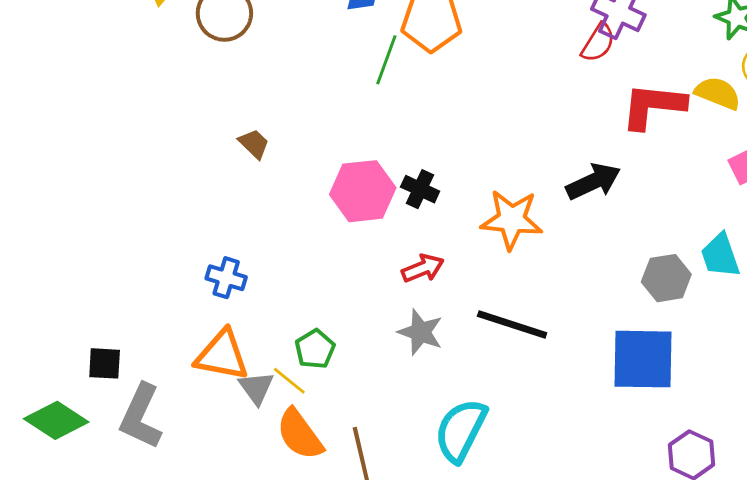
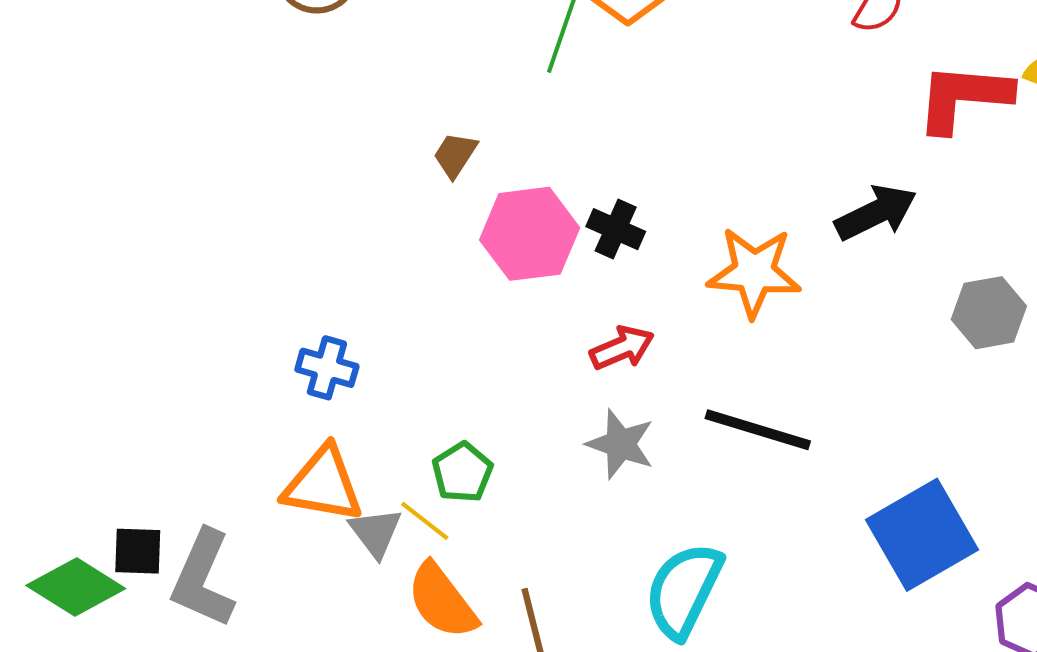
brown trapezoid: (254, 144) -> (455, 155), moved, turned -100
gray hexagon: (666, 278) -> (989, 313), moved
blue square: (643, 359) -> (922, 535), moved, turned -30
black square: (105, 363) -> (138, 551), moved

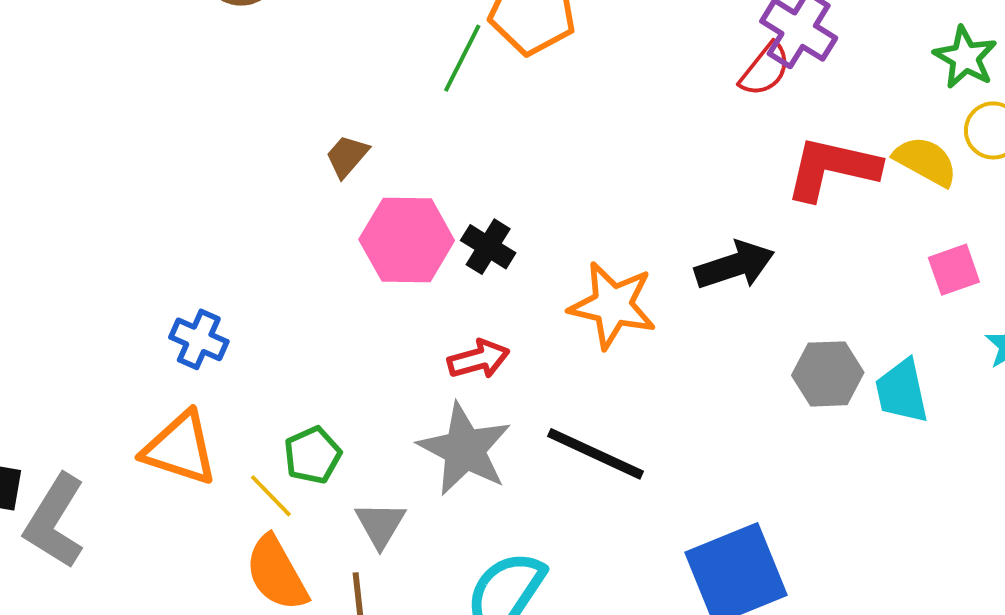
gray star: (620, 444) -> (465, 449), size x1.4
gray triangle: (375, 532) -> (380, 525), moved

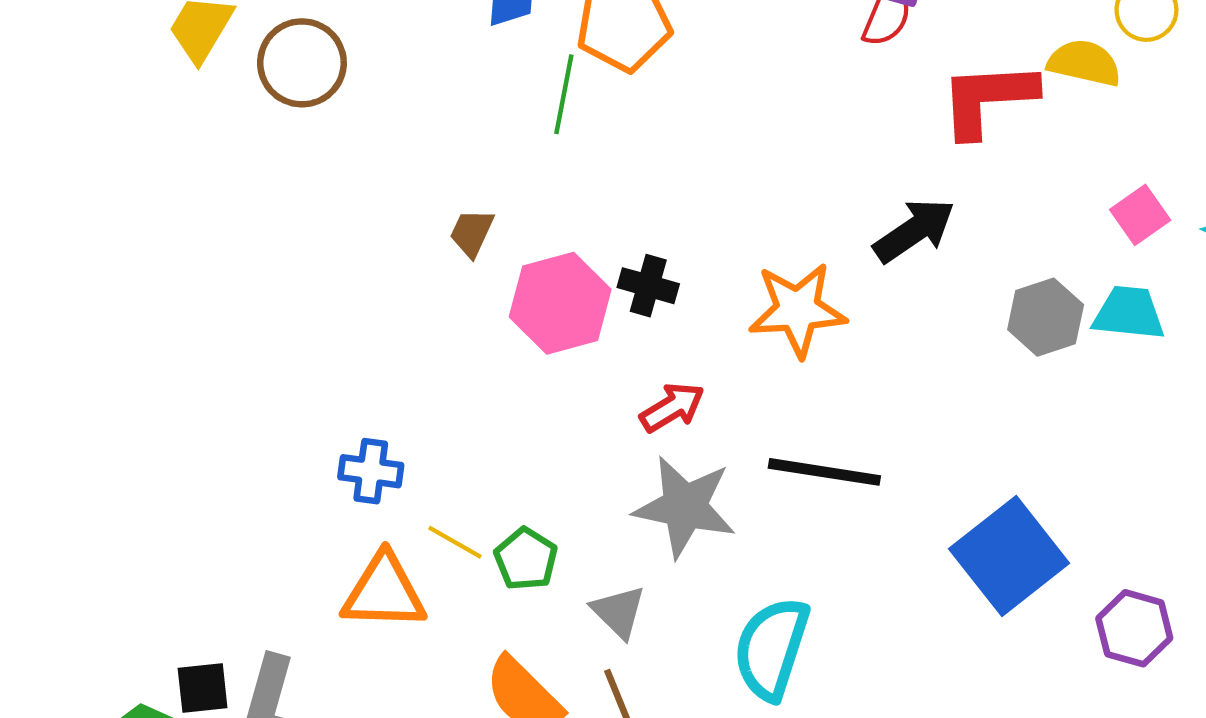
pink square: (954, 270) -> (1140, 215), moved
cyan trapezoid: (902, 391) -> (1129, 313), turned 124
yellow line: (271, 496) -> (455, 542), moved

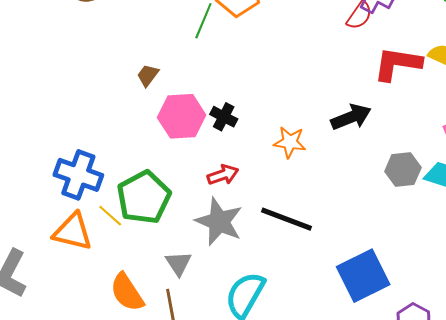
orange star: (797, 310) -> (290, 142), size x0.7
blue cross: (371, 471) -> (78, 175), size x1.6
green pentagon: (526, 559) -> (144, 197), moved, size x1.8

